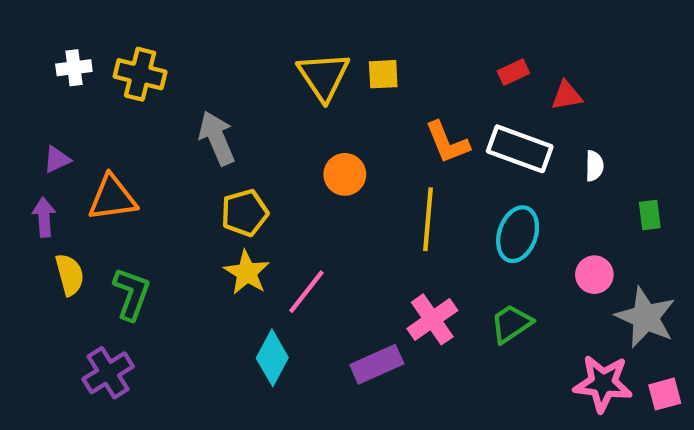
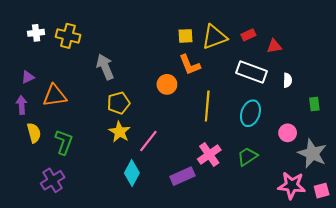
yellow triangle: (323, 76) -> (214, 37), moved, turned 44
orange L-shape: (447, 142) -> (190, 65), moved

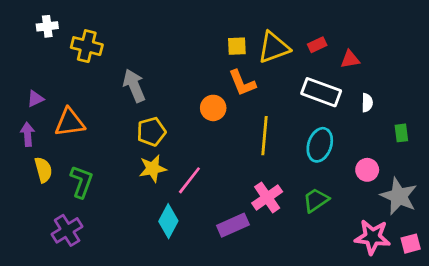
white cross: (36, 33) -> (47, 26), moved
yellow star: (120, 132) -> (153, 169), turned 30

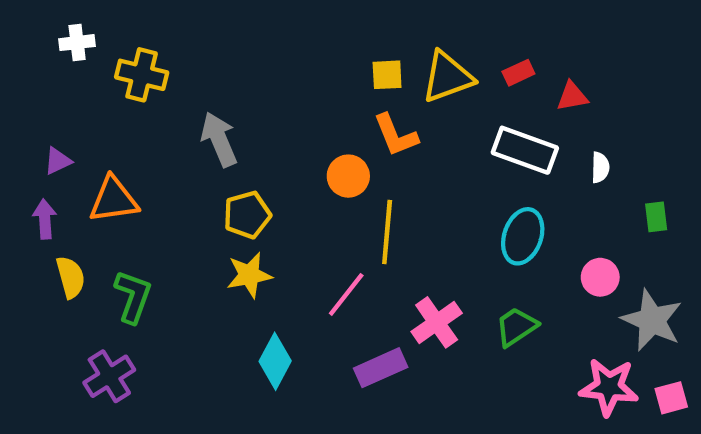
yellow line: (264, 136) -> (387, 232), moved
pink line: (189, 180) -> (346, 294), moved

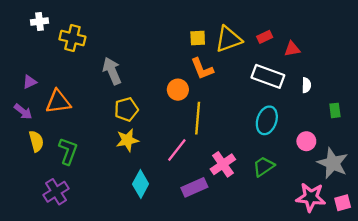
purple arrow: (45, 219) -> (23, 112), turned 132

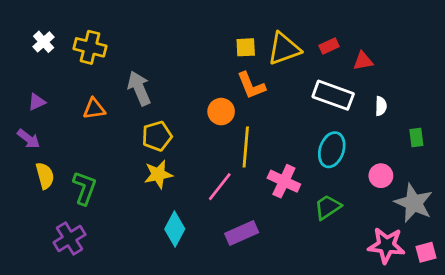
white cross: (40, 22) -> (44, 42), moved, turned -35
orange triangle: (58, 102) -> (94, 109), moved, size x0.7
pink cross: (223, 164) -> (284, 181), moved, turned -30

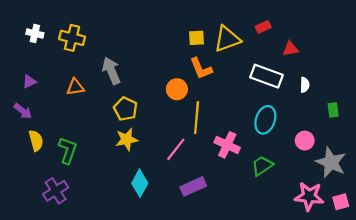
white cross: (44, 42) -> (35, 33), turned -35
red rectangle: (329, 46) -> (263, 27), moved
yellow pentagon: (157, 136) -> (126, 109), turned -30

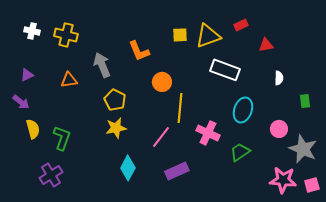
orange L-shape: (201, 68) -> (139, 51), moved
white rectangle: (266, 76) -> (225, 70), moved

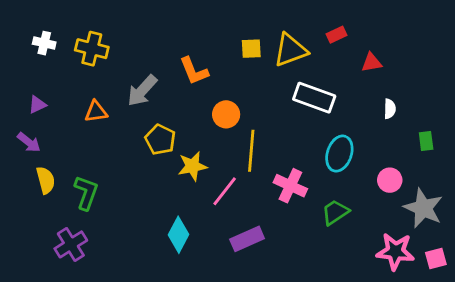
gray arrow: (102, 65) -> (142, 91), turned -115
yellow star: (116, 128) -> (193, 166), moved

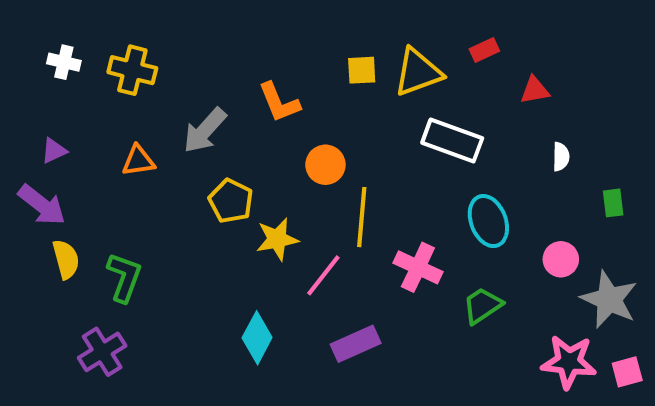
purple arrow: (29, 142) -> (42, 205), size x1.4
cyan ellipse: (339, 154) -> (488, 221), turned -40

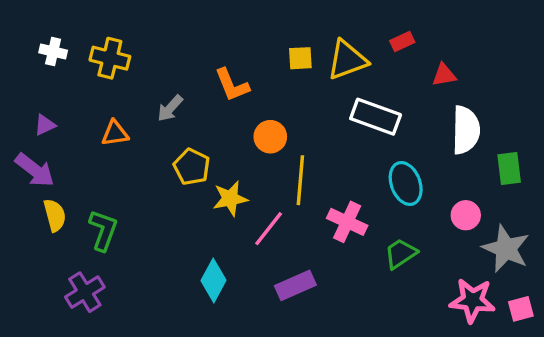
gray arrow: (205, 131) -> (170, 108), size x0.7
white semicircle: (561, 157) -> (466, 130), size x2.0
green rectangle: (613, 203) -> (509, 168), size x1.4

